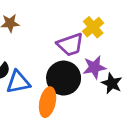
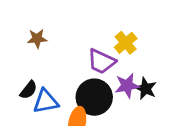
purple trapezoid: (70, 45) -> (101, 61), turned 44
black star: (112, 83) -> (146, 89), moved

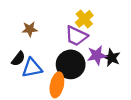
brown star: (37, 39) -> (30, 29), moved
yellow cross: (126, 43) -> (84, 19), moved

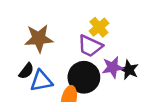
brown star: (30, 29) -> (39, 38), size x1.6

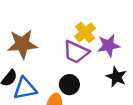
purple star: (113, 67) -> (109, 45), moved
black circle: (84, 77) -> (69, 85), size x0.6

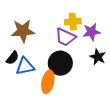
yellow cross: (85, 32) -> (73, 22), turned 35
black circle: (69, 85) -> (60, 63), size x1.5

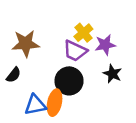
yellow cross: (73, 22) -> (83, 33), turned -35
blue triangle: (25, 66) -> (35, 105), moved

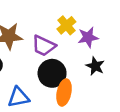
purple trapezoid: (75, 51) -> (44, 46), moved
orange ellipse: (55, 103) -> (64, 93), moved

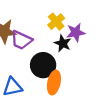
purple trapezoid: (44, 46) -> (21, 40), moved
black star: (95, 66) -> (63, 43), moved

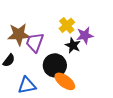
purple trapezoid: (21, 40) -> (35, 42), turned 85
orange ellipse: (54, 83) -> (65, 81), turned -65

